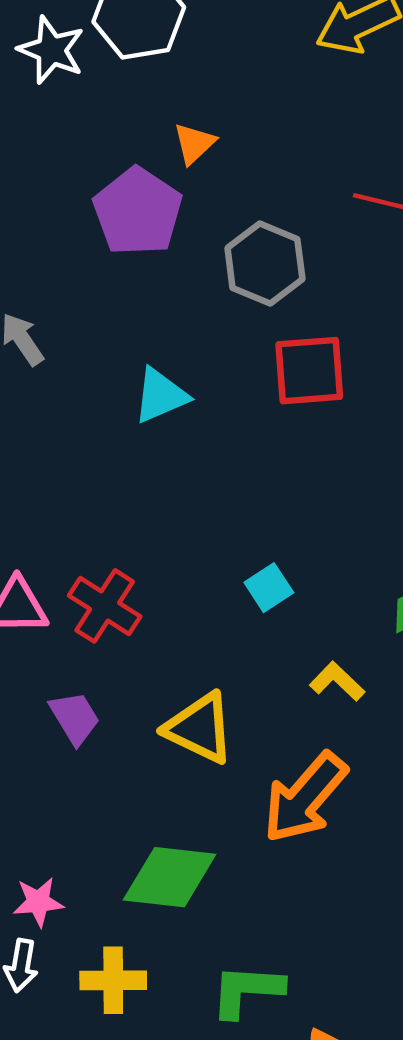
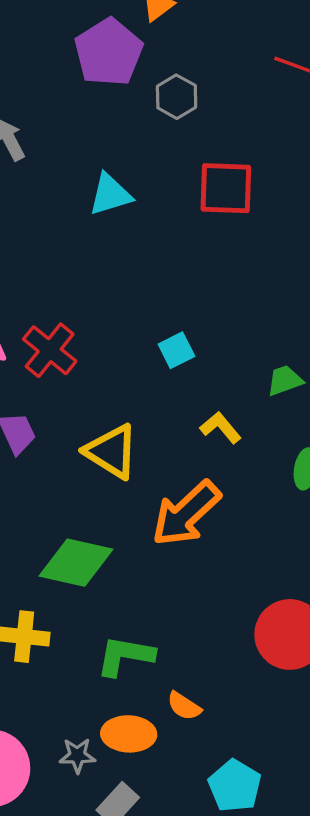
gray hexagon: (265, 264) -> (177, 97), moved, size x0.7

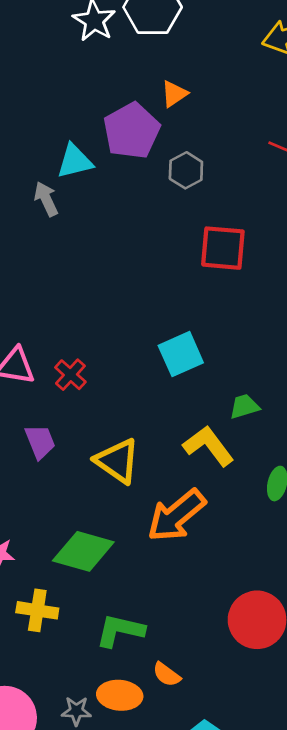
cyan triangle: (110, 194) -> (75, 161), moved
red cross: (50, 350) -> (70, 375), size x0.7
cyan square: (176, 350) -> (181, 354), moved, size x1.5
green trapezoid: (285, 380) -> (244, 406), moved
yellow L-shape: (221, 428) -> (209, 446), size x1.5

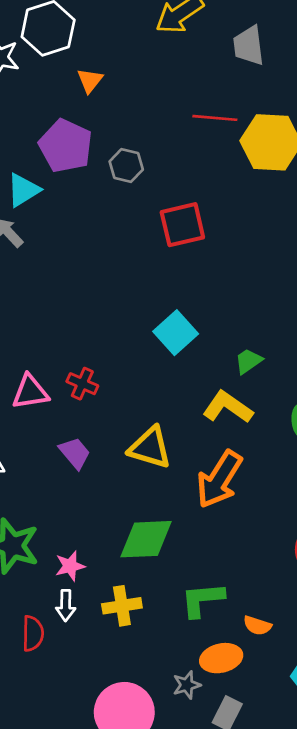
orange triangle: (174, 94) -> (90, 80), moved

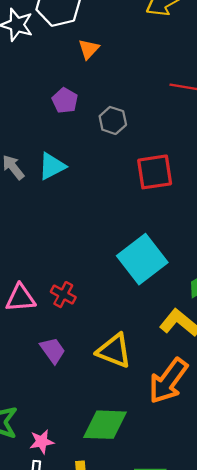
purple pentagon: (66, 146) -> (65, 101), size x0.6
cyan triangle: (23, 190) -> (52, 166), moved
cyan square: (176, 333) -> (142, 259), size x1.4

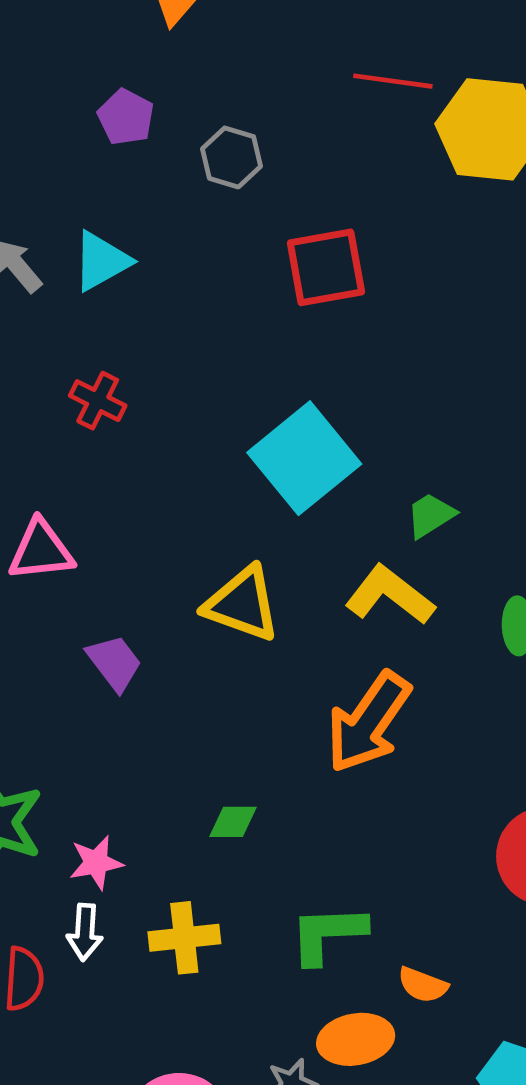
red cross: (63, 295) -> (98, 401), moved
yellow triangle: (114, 351) -> (242, 604), moved
green diamond: (105, 425) -> (233, 822), size x0.5

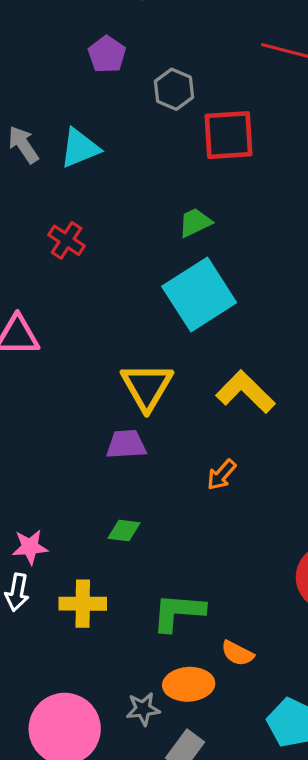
red square: (326, 267) -> (229, 135), moved
green trapezoid: (431, 515) -> (195, 222), moved
yellow triangle: (242, 604) -> (147, 387), turned 34
purple trapezoid: (114, 663) -> (126, 444), moved, turned -63
orange arrow: (368, 722) -> (221, 475), size x0.5

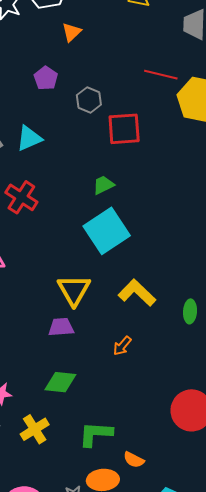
red cross: (67, 240) -> (21, 197), size x1.4
green diamond: (124, 530) -> (60, 382), size x1.5
yellow cross: (83, 604) -> (35, 429), turned -32

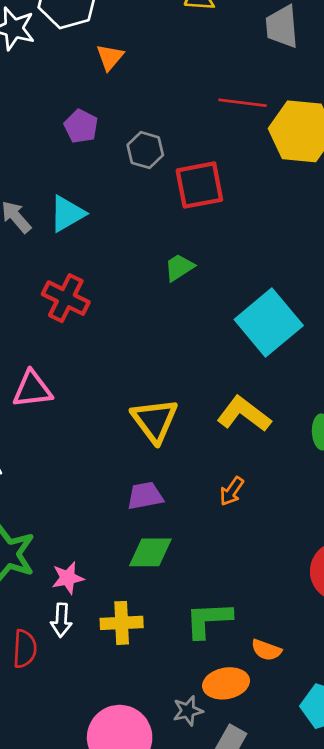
cyan square: (107, 231) -> (269, 322), moved
purple trapezoid: (61, 327) -> (145, 496), moved
yellow cross: (35, 429) -> (122, 623), turned 36

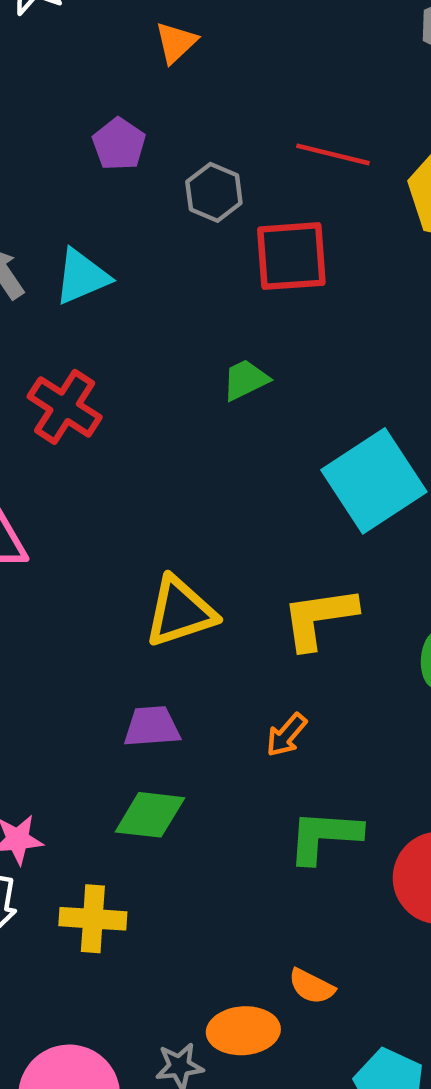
red line: (243, 103) -> (333, 154), moved
yellow L-shape: (244, 414) -> (319, 618), turned -52
yellow triangle: (155, 420) -> (180, 612), turned 42
green L-shape: (208, 620) -> (324, 836), moved

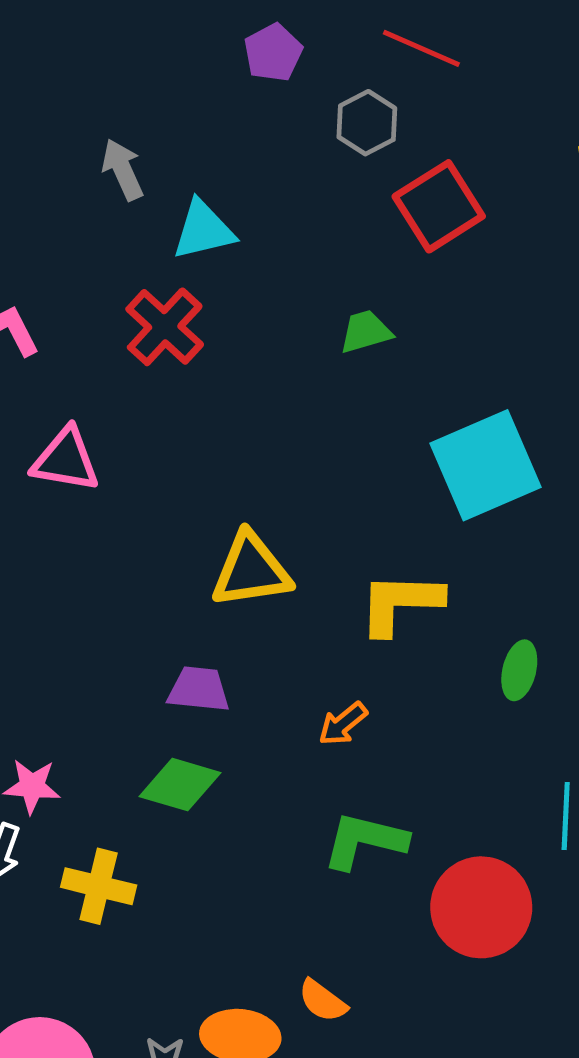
red line: (333, 154) -> (421, 48), moved
red square: (291, 256) -> (439, 206), turned -38
cyan triangle: (82, 277) -> (203, 230), moved

